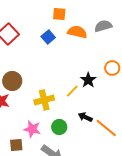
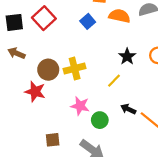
black star: (88, 80) -> (127, 56), moved
yellow cross: (44, 100) -> (75, 69), moved
pink star: (32, 129) -> (80, 106), moved

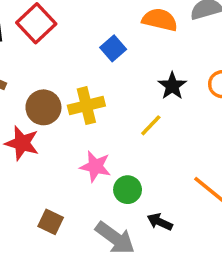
blue square: (88, 21) -> (113, 48), moved
black arrow: (128, 109) -> (160, 222), moved
brown square: (53, 140) -> (51, 222), turned 32

